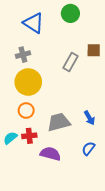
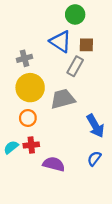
blue triangle: (34, 23) -> (61, 41), moved
brown square: (94, 50) -> (86, 45), moved
blue arrow: (89, 118) -> (95, 126), size x1.5
gray trapezoid: (59, 122) -> (63, 99), moved

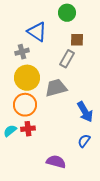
blue triangle: (61, 41) -> (37, 32), moved
orange circle: (28, 118) -> (25, 105), size x1.5
purple semicircle: (54, 164) -> (56, 162), moved

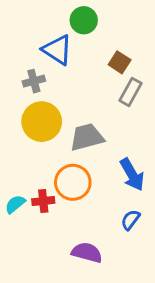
green circle: (67, 13) -> (84, 20), moved
brown square: (77, 40) -> (120, 62), turned 32
gray rectangle: (67, 59) -> (130, 92), moved
orange circle: (25, 105) -> (73, 182), moved

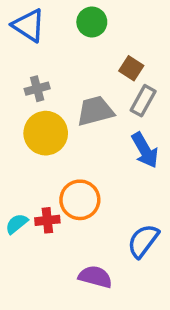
blue triangle: (57, 50) -> (29, 25), moved
gray trapezoid: (87, 137) -> (95, 111), moved
blue arrow: (132, 175) -> (145, 150), moved
blue semicircle: (130, 220) -> (143, 241), size x1.5

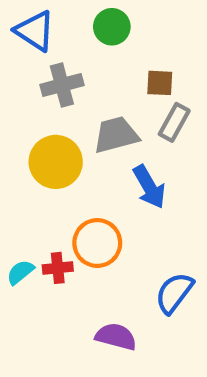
brown square: (131, 68) -> (160, 83), turned -30
gray cross: (37, 89) -> (62, 85), moved, size x1.4
blue arrow: (145, 150) -> (149, 187), moved

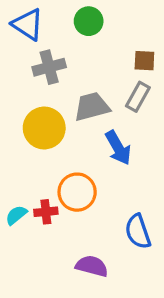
brown square: (160, 83) -> (144, 61), moved
blue semicircle: (174, 293) -> (138, 232), turned -56

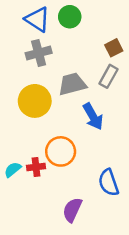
blue triangle: (28, 24) -> (37, 19), moved
brown square: (144, 61) -> (114, 48), turned -30
purple semicircle: (92, 266) -> (72, 210), turned -80

